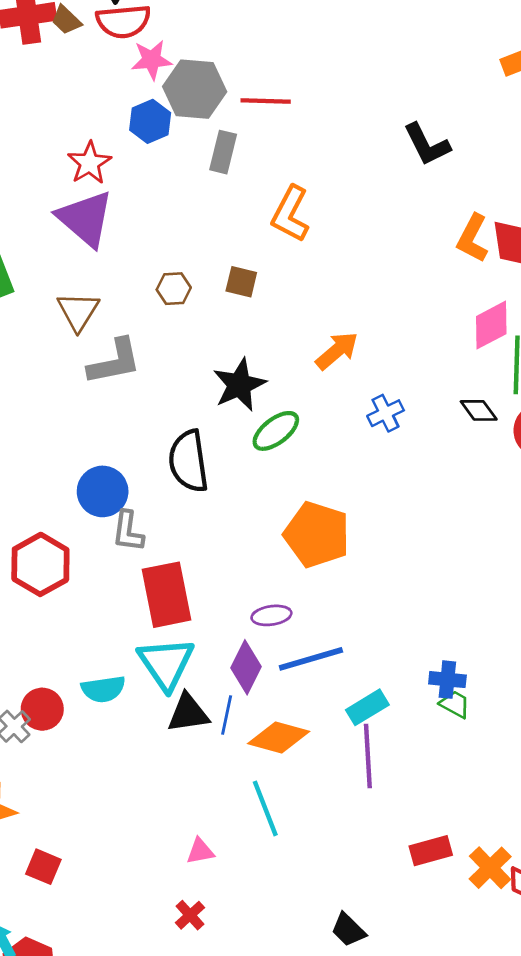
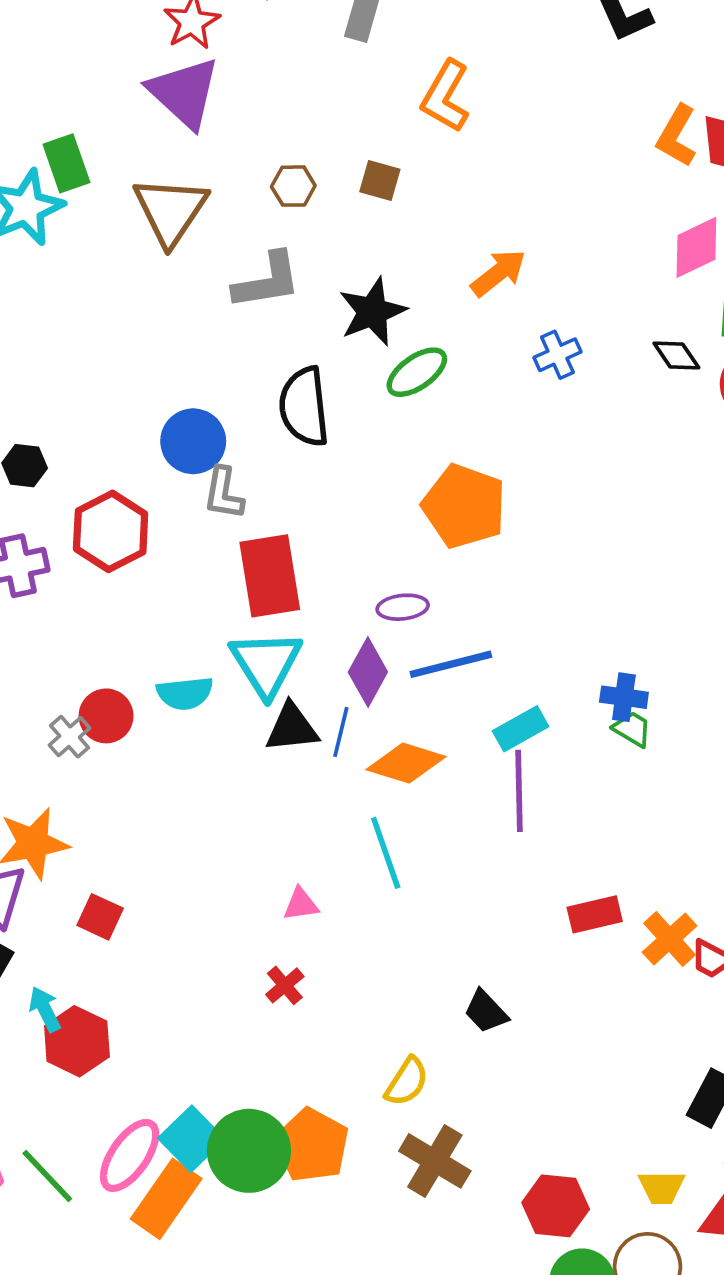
brown triangle: (78, 311) -> (170, 211), size x1.4
gray L-shape: (114, 362) -> (267, 281), moved

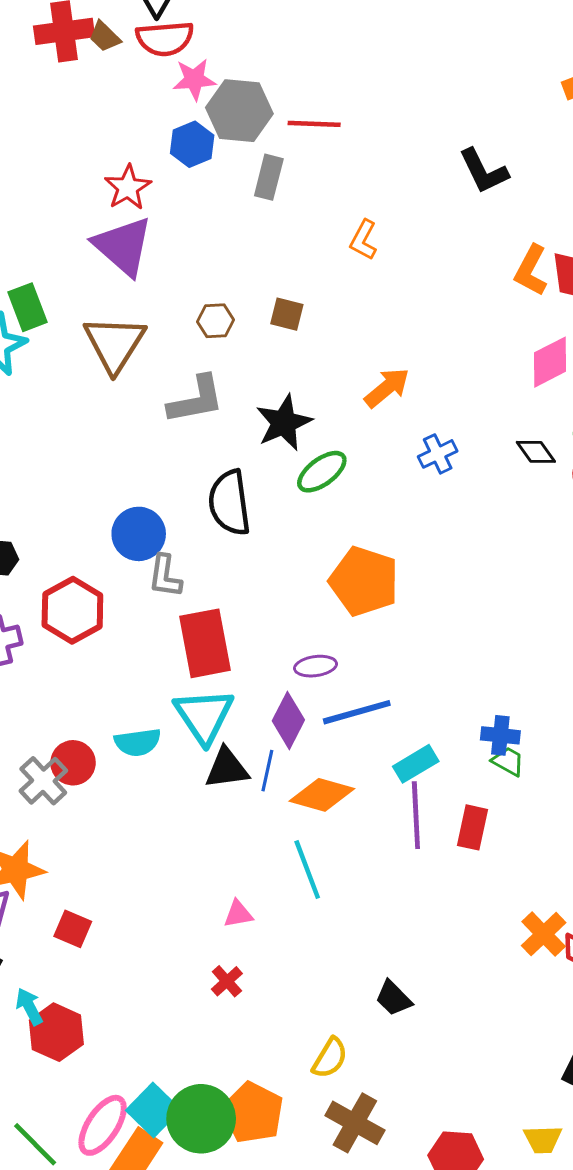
orange L-shape: (446, 96) -> (363, 240), moved, size x0.7
gray cross: (70, 737) -> (43, 781), size x1.4
red rectangle: (595, 914) -> (473, 827), moved, turned -63

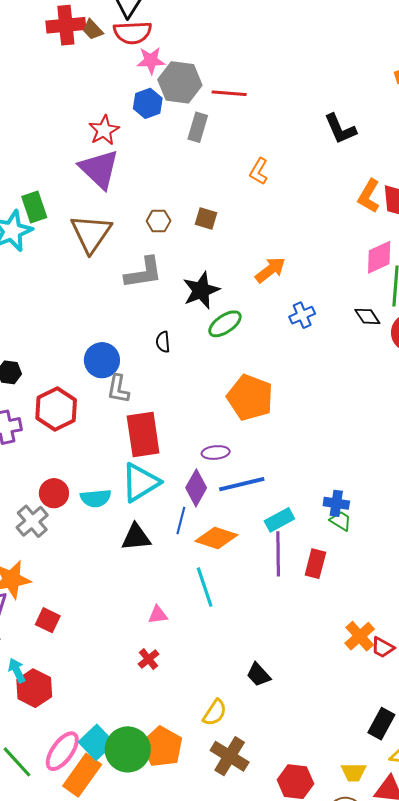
black semicircle: (230, 503) -> (163, 342), size x0.5
cyan triangle: (204, 716) -> (140, 482), turned 30
red circle: (73, 763) -> (54, 493), moved
black triangle: (227, 768) -> (136, 537), moved

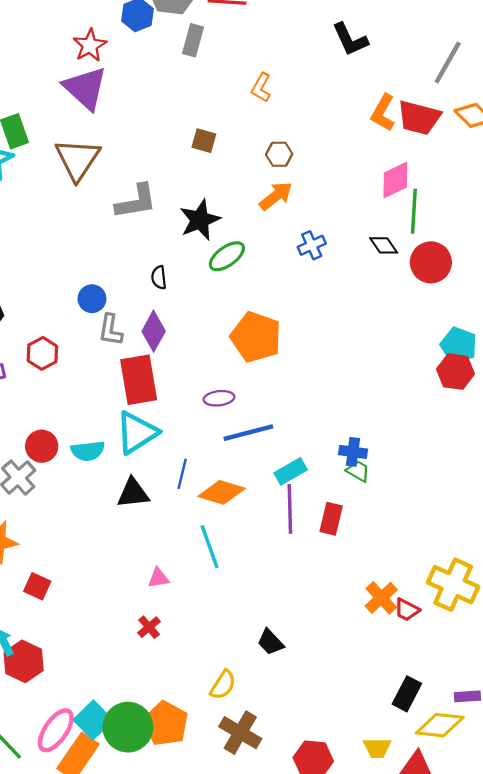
brown hexagon: (159, 221) -> (279, 154), moved
blue circle: (102, 360) -> (92, 299), size x0.7
red hexagon: (56, 409) -> (42, 353), size x0.7
purple diamond: (196, 488) -> (154, 331), moved

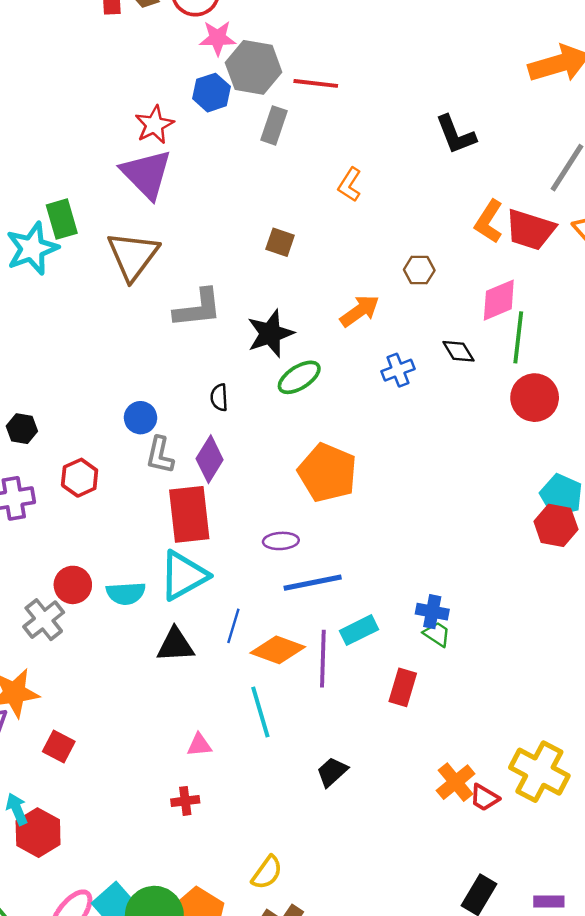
brown hexagon: (279, 154) -> (419, 270), moved
black diamond: (384, 245) -> (458, 351), moved
purple line: (290, 509) -> (323, 659), moved
red cross: (149, 627) -> (185, 801), turned 30
black trapezoid: (271, 642) -> (332, 772), moved, turned 88

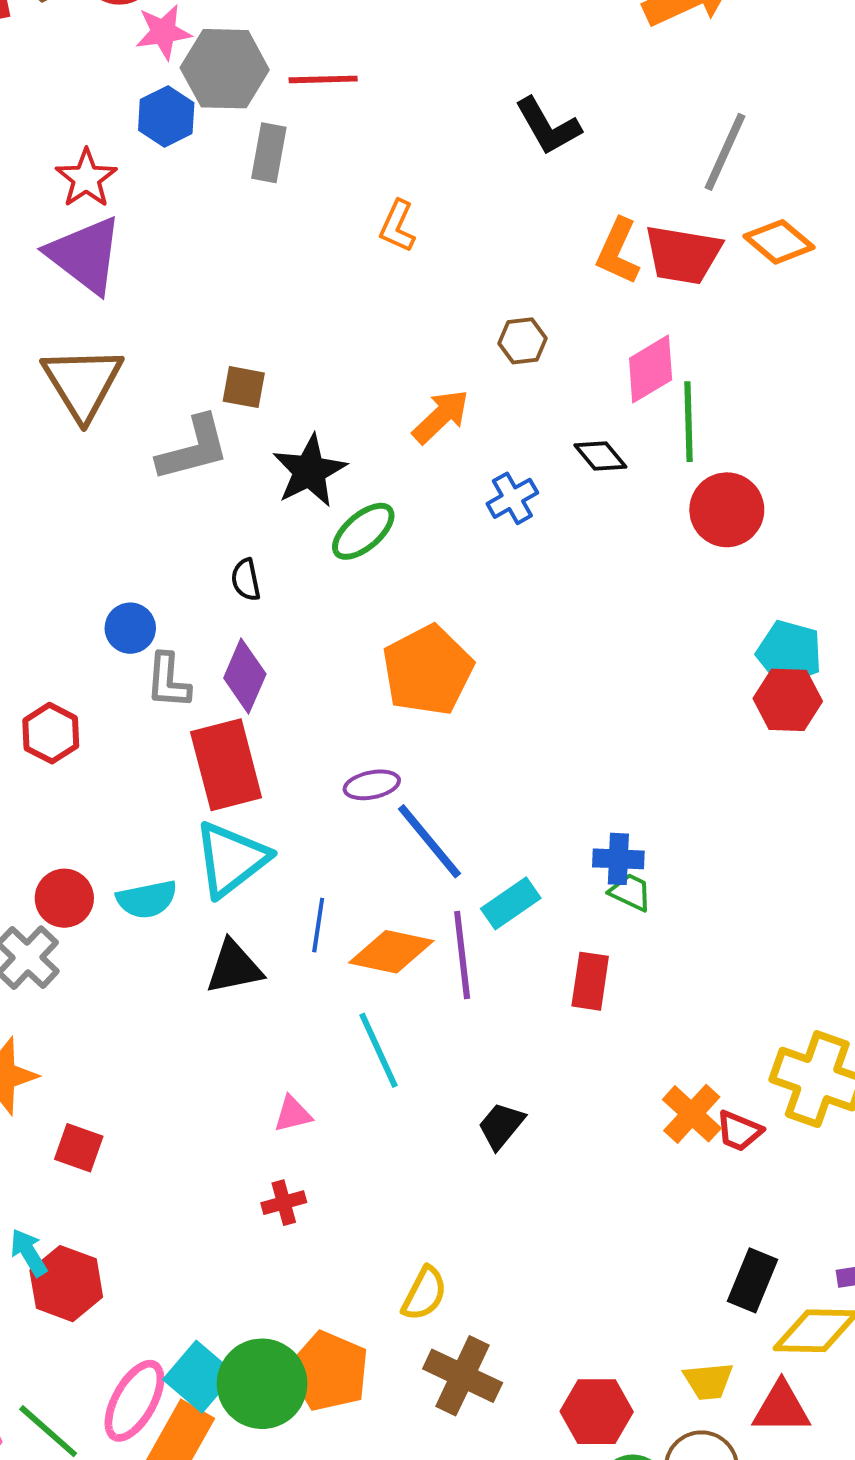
brown square: (280, 242) -> (244, 387), moved
orange pentagon: (327, 473) -> (428, 670), turned 30
blue line: (313, 583) -> (429, 841), turned 70

